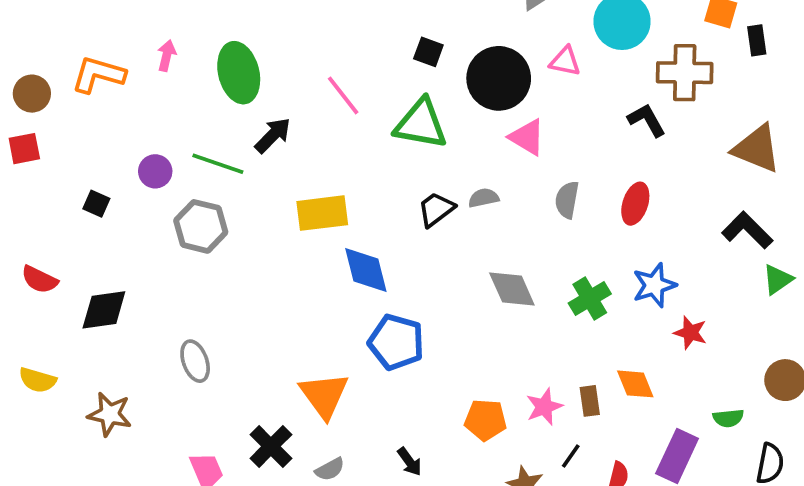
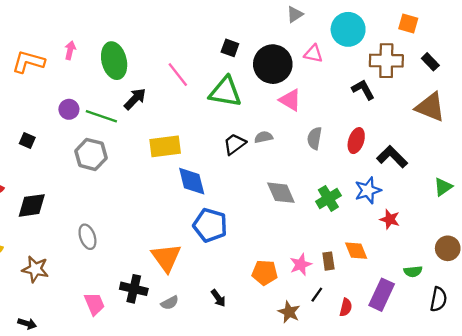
black rectangle: (757, 40) -> (430, 62), moved, turned -36
purple circle: (155, 171) -> (69, 109), moved
black L-shape: (747, 230) -> (392, 157), moved
black cross: (271, 446) -> (134, 289), turned -32

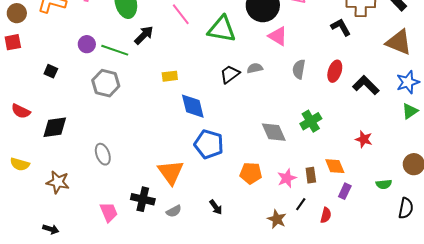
yellow rectangle: (165, 146) -> (170, 76), size x0.6
blue star: (368, 190) -> (408, 82), moved
gray diamond: (281, 193) -> (274, 132), moved
orange pentagon: (265, 273) -> (251, 173), moved
purple rectangle: (382, 295) -> (345, 191), moved, size x0.6

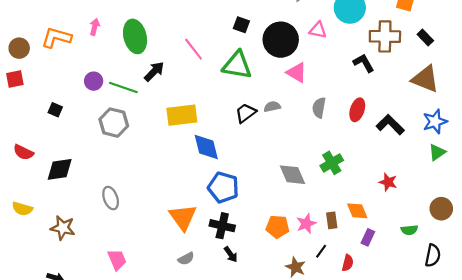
yellow rectangle: (170, 76) -> (182, 115), size x1.8
orange pentagon: (251, 173) -> (278, 227), moved
black cross: (143, 199) -> (222, 226), moved

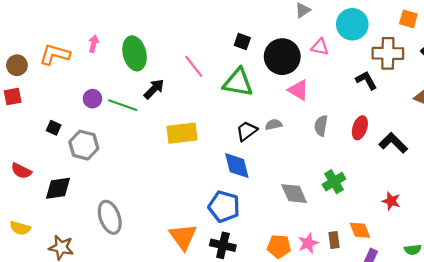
gray hexagon: (114, 123) -> (84, 145), moved
blue diamond: (206, 147) -> (237, 166), moved
gray ellipse: (111, 198) -> (110, 217), size x1.4

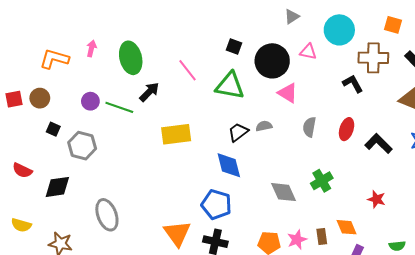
brown circle: (17, 65) -> (40, 98), moved

